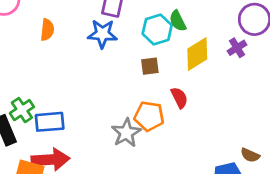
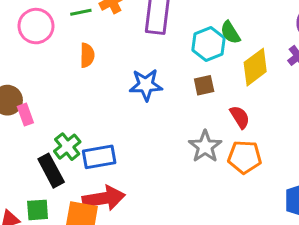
blue star: (102, 34) -> (146, 85), moved
orange pentagon: (149, 116) -> (245, 157), moved
gray star: (126, 133) -> (205, 147), moved

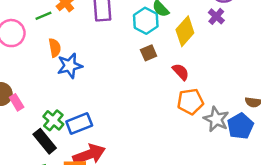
blue star: (146, 85) -> (70, 66), moved
gray star: (205, 147) -> (216, 119), moved

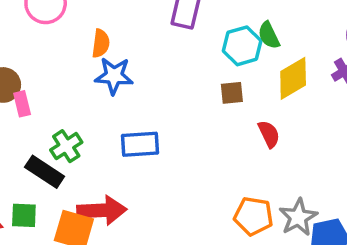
orange pentagon: (190, 102) -> (254, 216), moved
blue rectangle: (79, 123) -> (140, 144), moved
black rectangle: (45, 141) -> (45, 172), turned -35

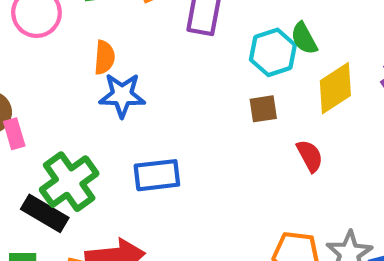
green cross: (66, 146) -> (69, 182), size x1.5

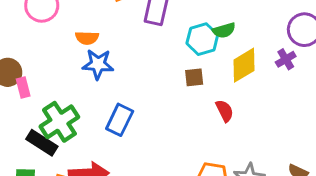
green semicircle: (304, 38) -> (224, 30), turned -80
orange semicircle: (104, 57) -> (87, 38), turned 85
blue rectangle: (157, 175) -> (120, 120), turned -60

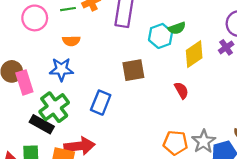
blue star: (98, 64) -> (61, 69), moved
brown square: (194, 77) -> (133, 70), moved, size x1.5
pink rectangle: (23, 88) -> (24, 82), size x1.5

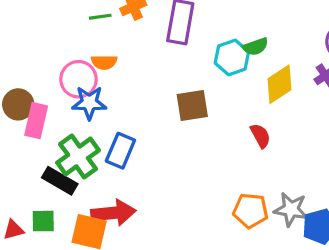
pink circle: (35, 18) -> (78, 79), moved
pink rectangle: (24, 82) -> (36, 121), turned 30
blue rectangle: (101, 103) -> (120, 151), moved
gray star: (204, 141) -> (291, 209), turned -30

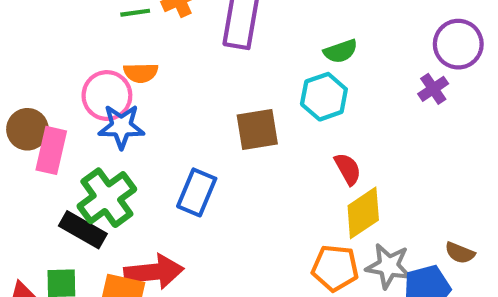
cyan hexagon: (232, 57) -> (324, 97), moved
yellow diamond: (280, 84) -> (363, 213), moved
blue rectangle: (120, 151) -> (197, 192), moved

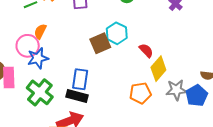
orange semicircle: (141, 73) -> (40, 31), turned 133
cyan hexagon: (324, 97) -> (117, 33), moved
black rectangle: (83, 230) -> (77, 96), moved
orange pentagon: (335, 268) -> (140, 93), moved

